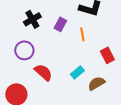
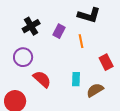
cyan rectangle: (77, 72) -> (76, 79), turned -48

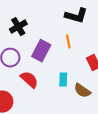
purple rectangle: (59, 31) -> (41, 51), moved, size x1.5
brown semicircle: (95, 90) -> (82, 91), turned -114

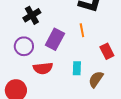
red semicircle: (29, 80) -> (43, 68), turned 132
brown semicircle: (82, 91) -> (96, 79), turned 90

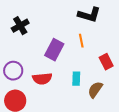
black cross: (32, 15) -> (20, 26), moved
purple circle: (24, 46) -> (13, 71), moved

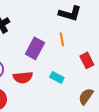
cyan rectangle: (76, 79) -> (57, 77), turned -64
brown semicircle: (95, 90) -> (86, 96), moved

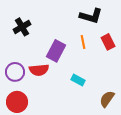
red rectangle: (87, 60) -> (108, 42), moved
red semicircle: (23, 77) -> (39, 70), moved

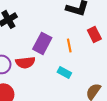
orange line: (83, 42) -> (69, 45), moved

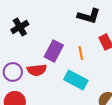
cyan rectangle: (64, 72) -> (76, 80), size x1.6

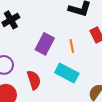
red semicircle: (37, 70) -> (34, 80), moved, turned -102

